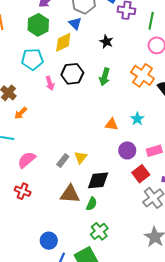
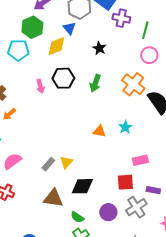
cyan pentagon: (32, 59) -> (18, 50), moved
purple circle: (127, 150) -> (108, 212), moved
red square: (141, 174) -> (125, 182), turned 30
green semicircle: (92, 204) -> (77, 217), moved, turned 96

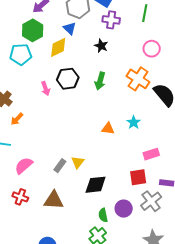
purple cross: (121, 18) -> (111, 20), moved
green line: (145, 30) -> (145, 13), moved
brown triangle: (53, 198) -> (54, 200), moved
green semicircle: (77, 217) -> (103, 215), moved, turned 48

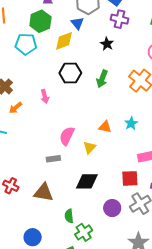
pink arrow: (46, 89) -> (45, 96), moved
yellow triangle: (78, 162) -> (90, 147), moved
pink semicircle: (24, 166) -> (67, 136), moved, turned -30
gray rectangle: (60, 166) -> (53, 159), turned 40
green semicircle: (103, 215) -> (69, 216), moved

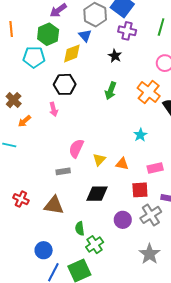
black hexagon: (70, 73) -> (65, 84), moved
orange triangle: (105, 127) -> (122, 164), moved

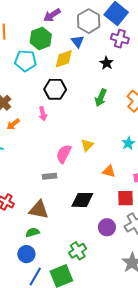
yellow triangle: (99, 160) -> (87, 145), moved
green semicircle: (80, 228) -> (33, 232), moved, turned 80

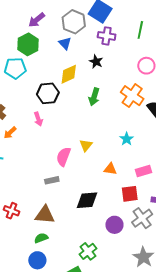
yellow diamond: (64, 59) -> (69, 74), moved

